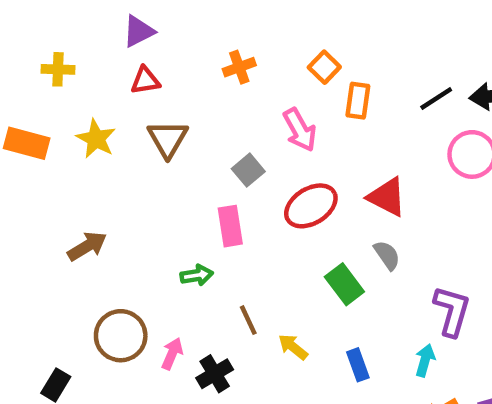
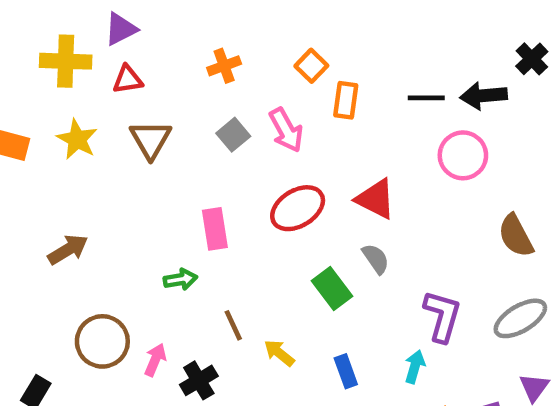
yellow cross: (58, 69) -> (66, 61), moved, size x1.5
black line: (436, 98) -> (426, 98), turned 33
gray square: (248, 170) -> (233, 135), moved

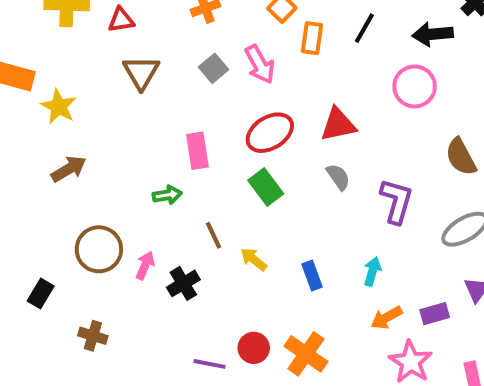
black line: (426, 98) -> (364, 28), moved, turned -60
yellow star: (77, 139) -> (59, 107), moved
red triangle: (376, 199) -> (338, 125), turned -39
green rectangle: (332, 289) -> (266, 187), moved
purple L-shape: (442, 316) -> (396, 201), moved

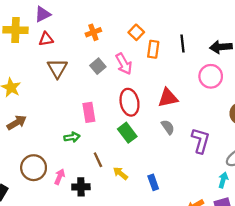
black line: (364, 28) -> (183, 44), turned -36
red ellipse: (270, 133) -> (129, 102), turned -70
cyan arrow: (372, 271) -> (223, 180), moved
black cross: (183, 283) -> (81, 187), turned 30

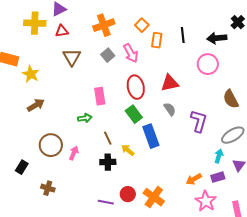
orange cross: (93, 32) -> (104, 25), size x1.5
blue rectangle: (153, 182) -> (151, 136), moved, size x1.6
black cross: (81, 187) -> (108, 162), moved

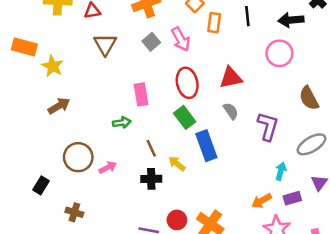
pink arrow: (74, 153) -> (108, 167), turned 40
cyan arrow: (219, 156) -> (281, 171), moved

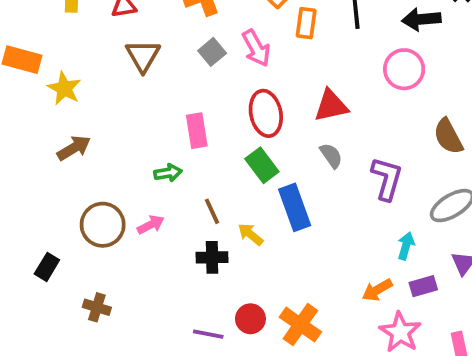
pink arrow: (108, 167) -> (151, 225), moved

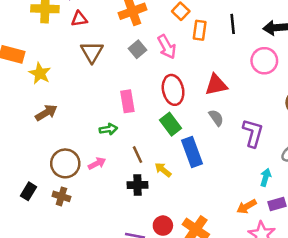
brown cross: (97, 307) -> (61, 196), moved

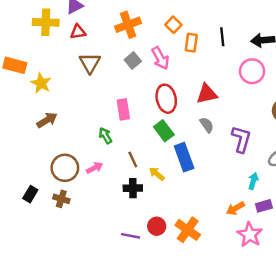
green arrow: (108, 129) -> (105, 136), turned -112

